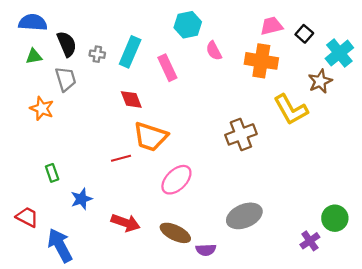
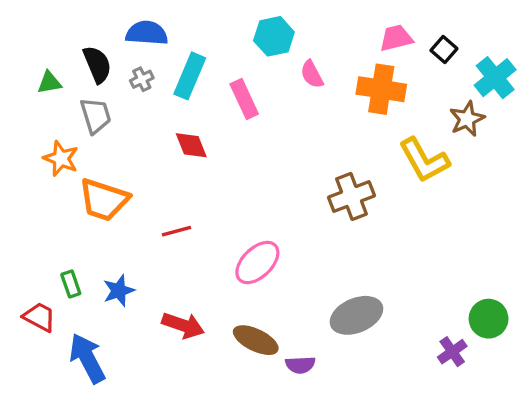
blue semicircle: (33, 22) -> (147, 33), moved
gray cross: (97, 54) -> (142, 79), turned -35
orange trapezoid: (150, 137) -> (104, 200), moved
green rectangle: (52, 173) -> (71, 284), moved

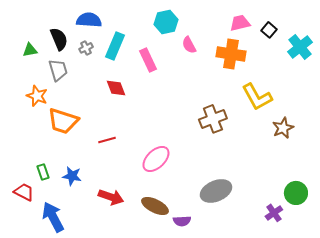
brown star: (467, 119) -> (283, 128), moved
blue star: (119, 291) -> (72, 176), turned 30

